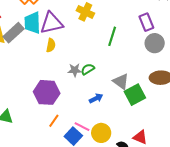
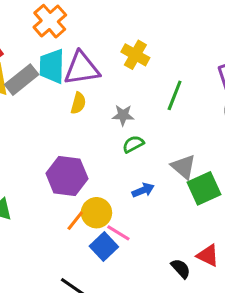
gray star: (75, 70) -> (123, 115), moved
yellow circle: (101, 133) -> (96, 213), moved

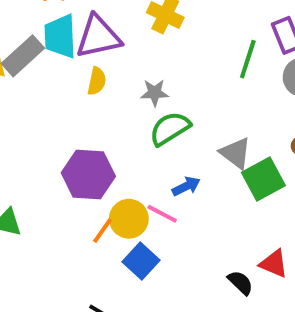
green line: (175, 95) -> (248, 59), moved
green semicircle: (133, 144) -> (170, 129), size x1.5
pink line: (118, 233) -> (162, 214), moved

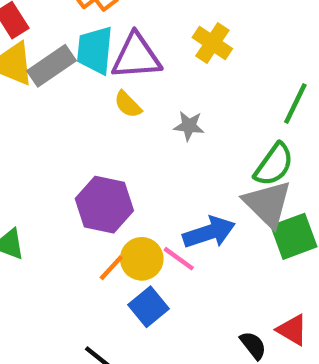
yellow semicircle: (97, 81) -> (128, 104), turned 116
green semicircle: (170, 129) -> (274, 165), moved, turned 150
gray triangle: (236, 153) -> (268, 204), size x1.4
blue arrow: (186, 186) -> (209, 232), size x1.6

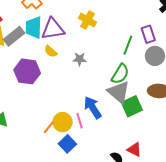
purple hexagon: (104, 205) -> (27, 71), moved
blue arrow: (209, 232) -> (93, 107), turned -100
pink line: (179, 259) -> (80, 121), turned 42

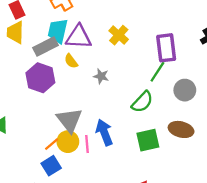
purple rectangle: (148, 34) -> (166, 48), moved, size x1.4
gray rectangle: (14, 36) -> (45, 46), moved
gray triangle: (119, 92) -> (69, 120), moved
blue square: (67, 144) -> (51, 166), moved

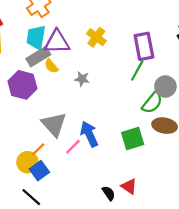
gray rectangle: (45, 46) -> (38, 57), moved
green semicircle: (142, 102) -> (152, 103), moved
yellow circle: (68, 142) -> (27, 162), moved
pink line: (87, 144) -> (73, 147), turned 54

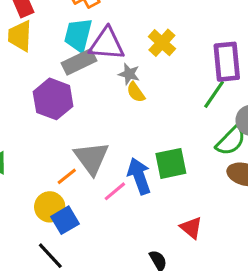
yellow semicircle: (51, 66) -> (136, 92), moved
gray star: (82, 79) -> (129, 74), moved
green square: (133, 138) -> (171, 163), moved
orange line: (38, 149) -> (67, 176), moved
red triangle: (129, 186) -> (191, 228), moved

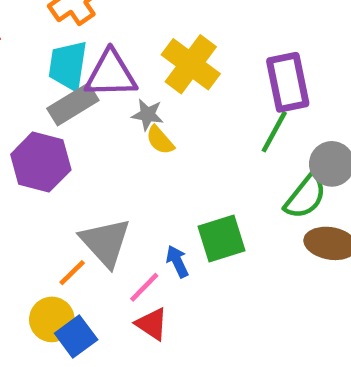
yellow cross: (162, 43) -> (191, 64), size x1.4
blue arrow: (139, 176) -> (177, 261), size x0.6
red triangle: (191, 228) -> (152, 324), moved

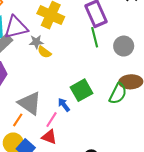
green line: (274, 132) -> (95, 37), turned -30
green semicircle: (305, 197) -> (118, 94), moved
red triangle: (152, 324) -> (49, 137), moved

